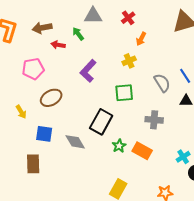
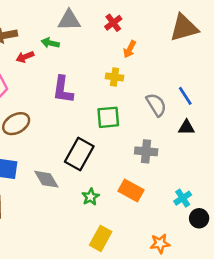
green arrow: (78, 34) -> (50, 43), turned -40
red arrow: (58, 45) -> (25, 57), turned -32
yellow cross: (129, 61) -> (115, 77), turned 32
purple L-shape: (88, 71) -> (63, 90), turned -35
green star: (119, 146) -> (91, 197), moved

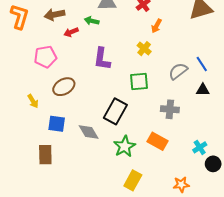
yellow cross: (115, 77) -> (144, 49), turned 32
gray semicircle: (156, 105) -> (178, 71), turned -96
green star: (91, 197) -> (125, 146), size x1.5

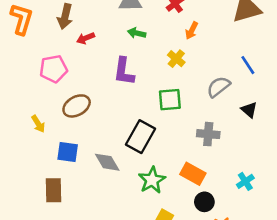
brown arrow: (55, 15) -> (65, 16), turned -66
green arrow: (92, 21) -> (137, 33), moved
blue line: (202, 64) -> (248, 65), moved
black triangle: (203, 90) -> (249, 110), turned 40
black circle: (213, 164) -> (204, 202), moved

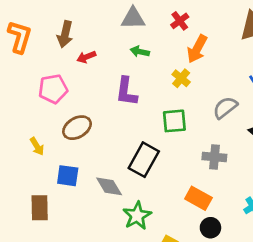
orange arrow: (192, 31) -> (197, 49), size x1.5
green star: (152, 180) -> (137, 216), moved
brown rectangle: (54, 190) -> (40, 208), moved

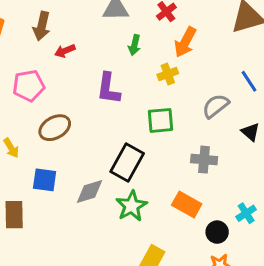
green arrow: (140, 52) -> (134, 45), moved, turned -90
yellow cross: (181, 78) -> (168, 74), turned 30
gray diamond: (109, 186) -> (90, 191), turned -76
green star: (137, 216) -> (132, 206), moved
black circle: (210, 228) -> (217, 232), moved

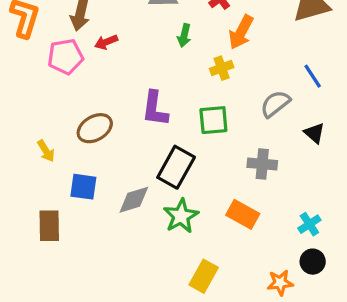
pink pentagon: (29, 86) -> (65, 57), moved
purple L-shape: (108, 89) -> (155, 109), moved
black circle: (217, 232) -> (313, 262), moved

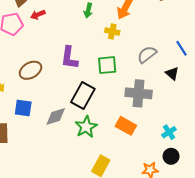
yellow cross: (222, 68) -> (112, 31), turned 32
blue line: (313, 76) -> (182, 48), moved
gray cross: (262, 164) -> (139, 93), size x1.4

